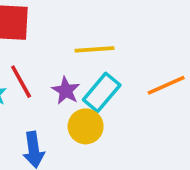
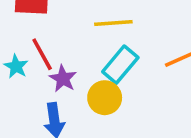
purple star: (66, 91) -> (63, 79), moved

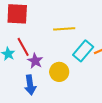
cyan rectangle: (120, 65) -> (83, 51), moved

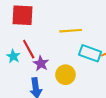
cyan rectangle: (83, 51) -> (90, 53), turned 70

